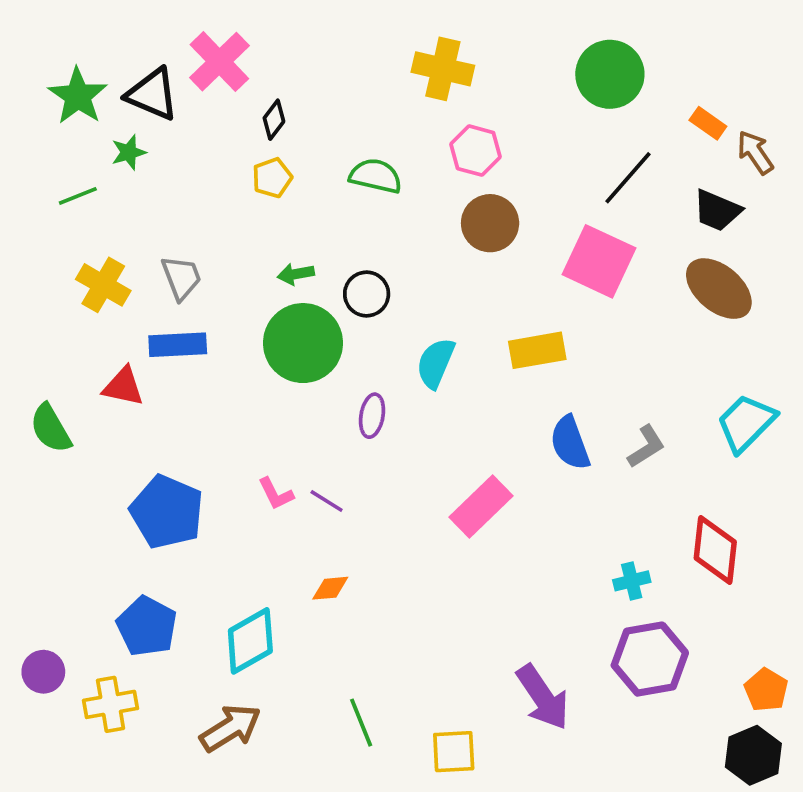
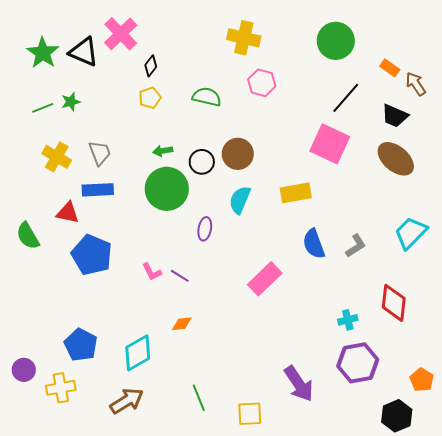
green star: (129, 152) -> (71, 102), moved
brown circle: (490, 223) -> (238, 154), moved
blue pentagon: (167, 512) -> (92, 255), moved
black hexagon: (753, 755) -> (397, 416), moved

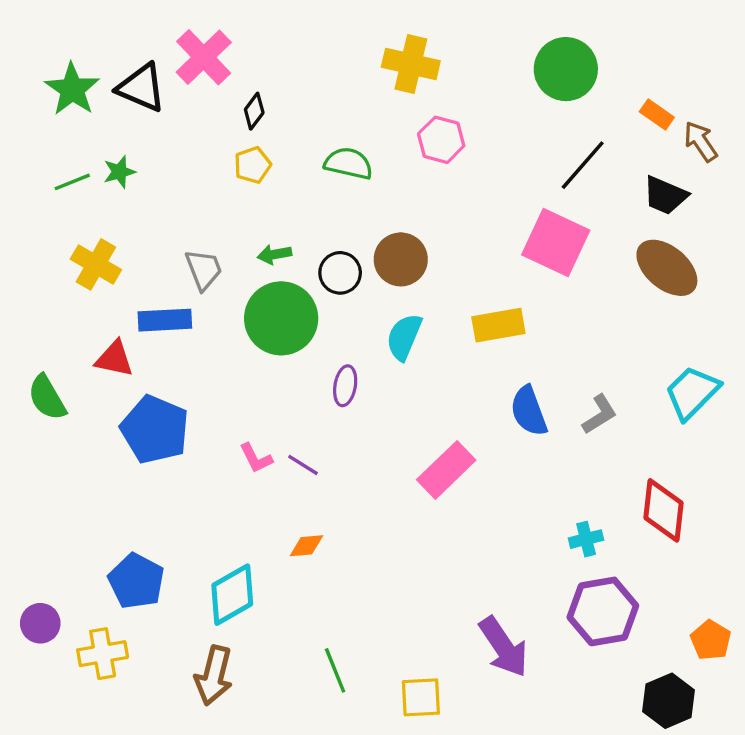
gray trapezoid: (100, 153) -> (204, 270), moved
brown arrow: (127, 401) -> (214, 675), turned 136

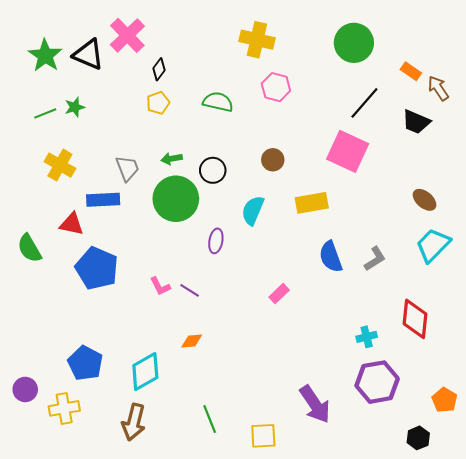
brown circle: (401, 259) -> (273, 160), moved, size x0.7
brown ellipse: (667, 268) -> (425, 200), moved, size x0.6
pink rectangle: (446, 470) -> (279, 294), size x0.6
black hexagon: (669, 701) -> (418, 438), size x0.7

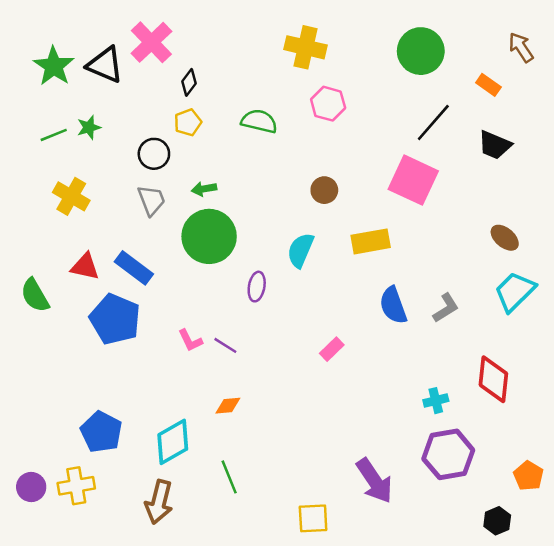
brown arrow: (438, 88) -> (521, 47), moved
black circle: (213, 170) -> (154, 154), moved
blue rectangle: (103, 200) -> (134, 268), moved, turned 40
purple circle: (25, 389) -> (31, 487), moved
green line: (210, 419) -> (229, 477), moved

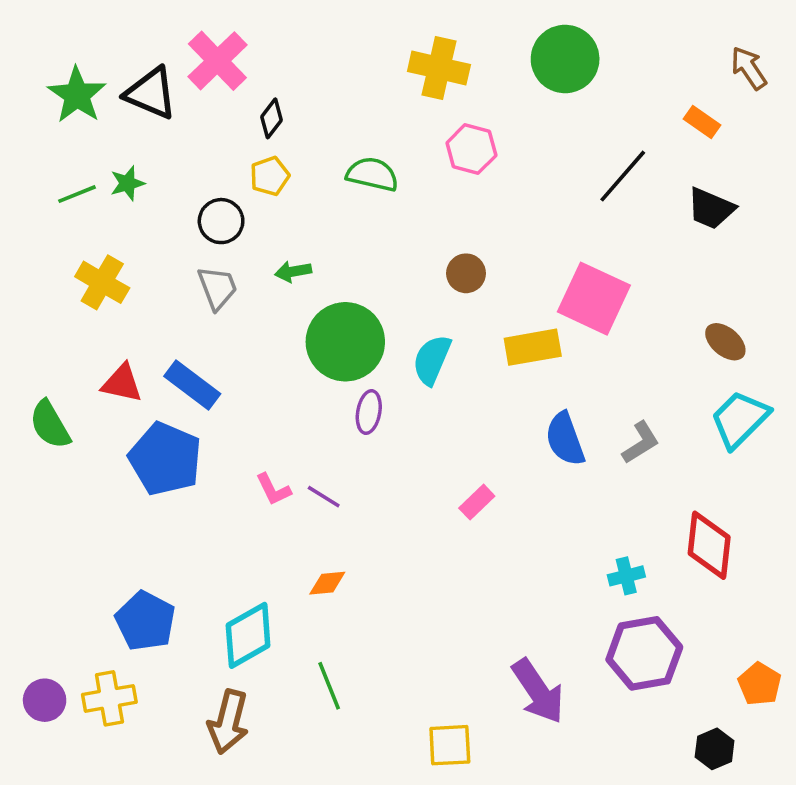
green circle: (421, 51) -> (565, 59), moved
pink square: (413, 180) -> (594, 299), moved
green circle: (209, 236) -> (345, 342), moved

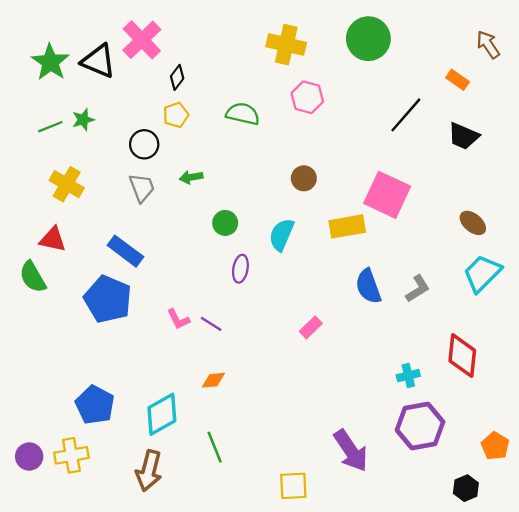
green circle: (345, 342) -> (225, 223), size x0.5
red triangle: (122, 383) -> (53, 239), moved

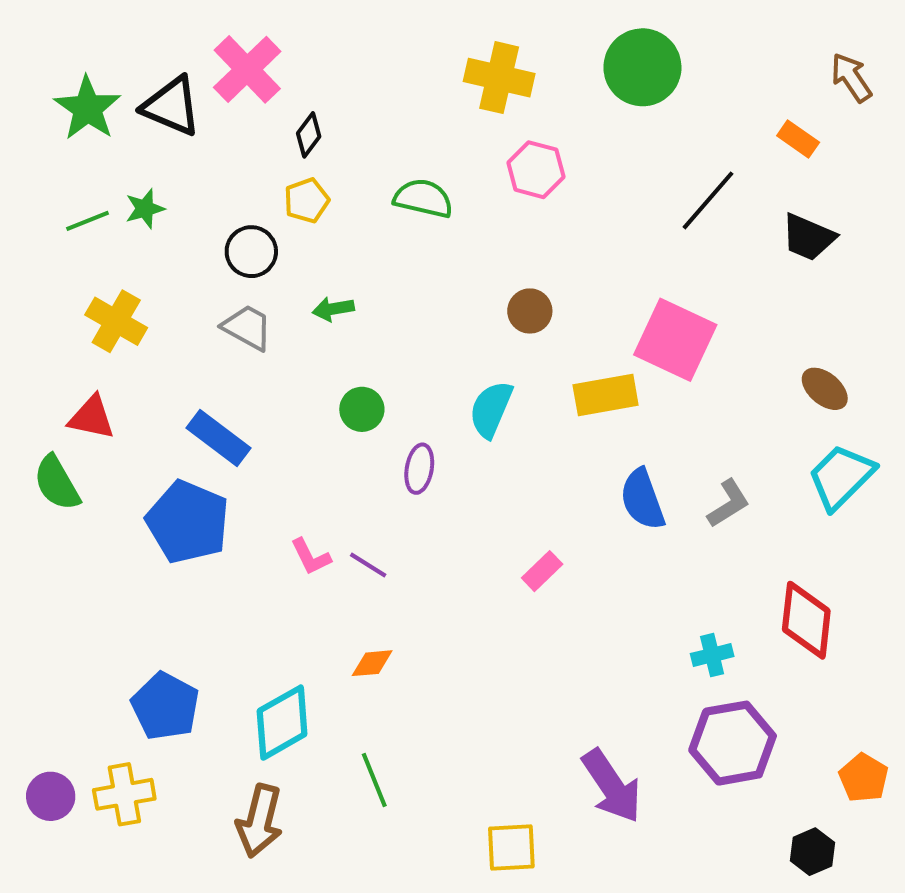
gray trapezoid: (142, 188) -> (247, 327), turned -40
green circle: (225, 223) -> (362, 409), moved

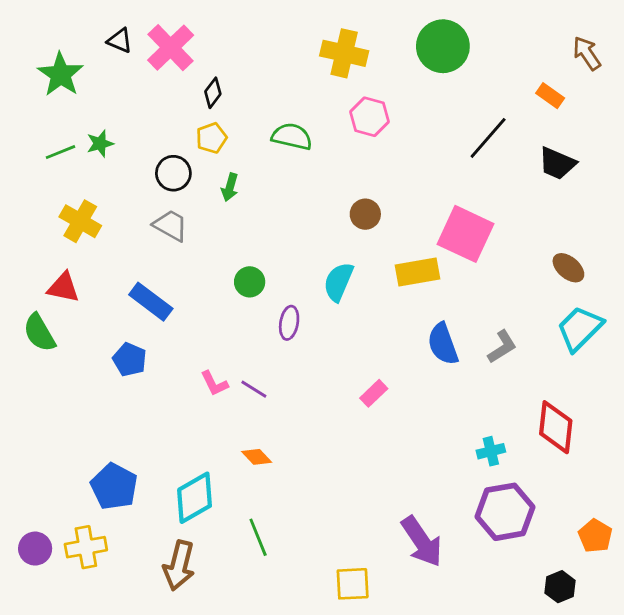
black triangle: (171, 106) -> (120, 41), moved, size x0.6
green arrow: (333, 309) -> (230, 187), moved, turned -64
blue pentagon: (188, 522) -> (130, 359), size x0.6
orange diamond: (372, 663) -> (257, 457), turned 52

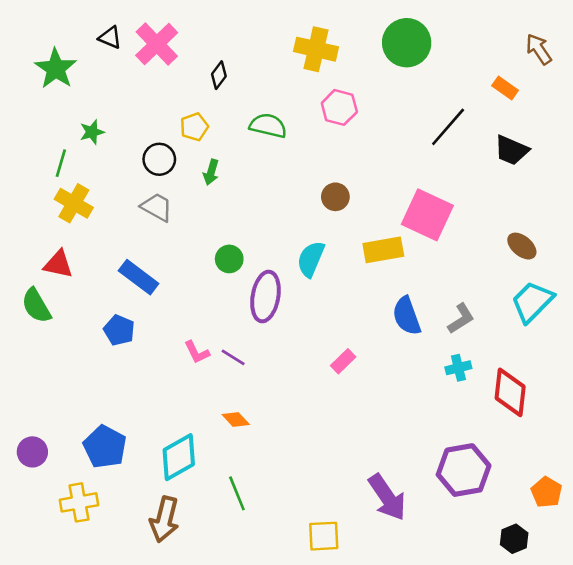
black diamond: (213, 93) -> (219, 75), moved
green line: (61, 152) -> (61, 163), moved, turned -52
purple ellipse: (289, 323) -> (265, 297), size x1.6
cyan cross: (491, 451) -> (458, 368), moved
purple circle: (35, 549) -> (32, 452), moved

